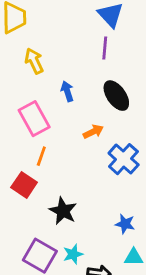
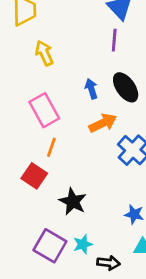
blue arrow: (67, 91) -> (91, 89), moved
orange arrow: (93, 132) -> (103, 123), size x1.4

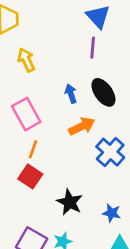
red square: (34, 176) -> (30, 176), moved
black star: (73, 201) -> (70, 202), moved

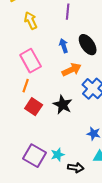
purple line: (93, 48) -> (68, 12), moved
orange line: (33, 149) -> (26, 86), moved
black star: (70, 202) -> (63, 105), moved

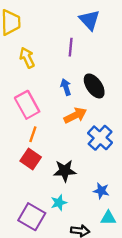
orange line: (26, 86) -> (33, 134), moved
black star: (63, 105) -> (65, 171), moved, turned -30
cyan star: (58, 155) -> (59, 203), moved

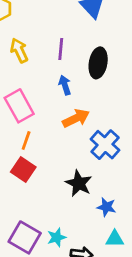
purple line: (71, 47) -> (61, 49), moved
black ellipse: (94, 86) -> (98, 63), moved, turned 45
black star: (65, 171) -> (79, 183), moved, turned 30
cyan star: (59, 203) -> (57, 237), moved

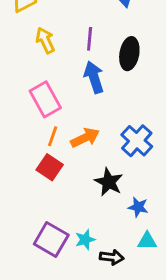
blue arrow: (65, 85) -> (94, 77), size x1.5
orange arrow: (76, 118) -> (85, 138), moved

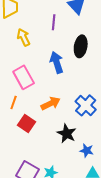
purple line: (90, 39) -> (54, 22), moved
orange line: (53, 136) -> (14, 102), moved

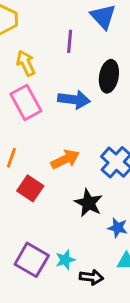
blue arrow: (57, 62) -> (74, 100), turned 115
pink rectangle: (24, 77) -> (26, 102), moved

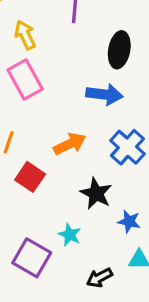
blue arrow: (74, 100) -> (104, 94), moved
cyan star: (65, 260) -> (70, 235), moved, turned -30
black arrow: (91, 277) -> (99, 278), turned 145

